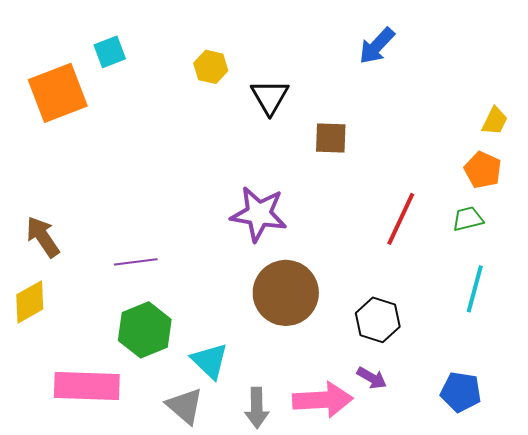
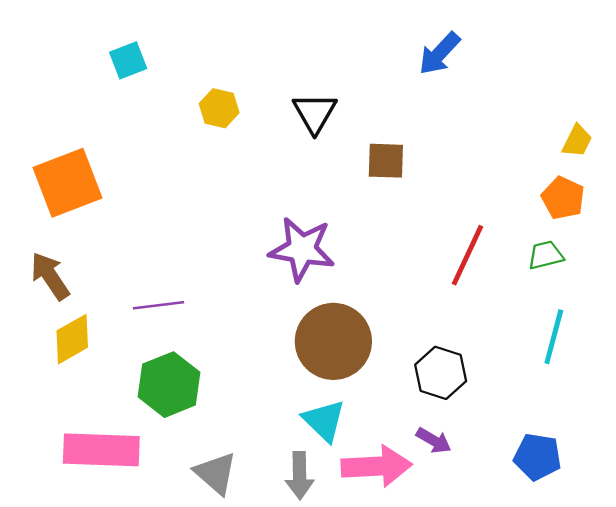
yellow hexagon: (211, 67) -> (219, 108), moved
orange square: (58, 93) -> (68, 183), moved
yellow diamond: (30, 302) -> (72, 339), moved
cyan triangle: (210, 361) -> (324, 421), moved

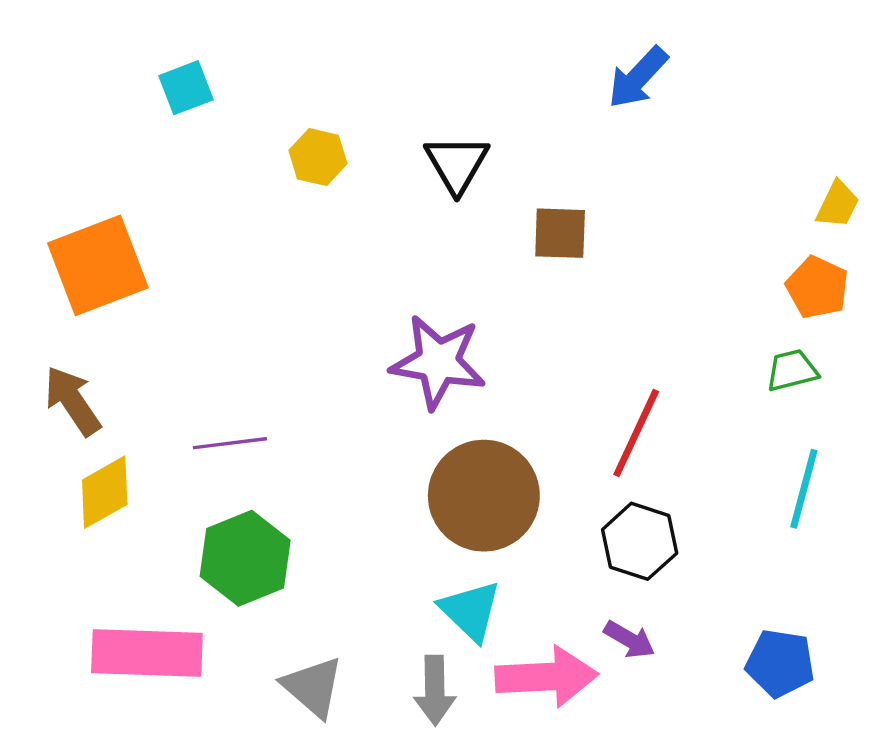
red line: (467, 255) -> (636, 433), moved

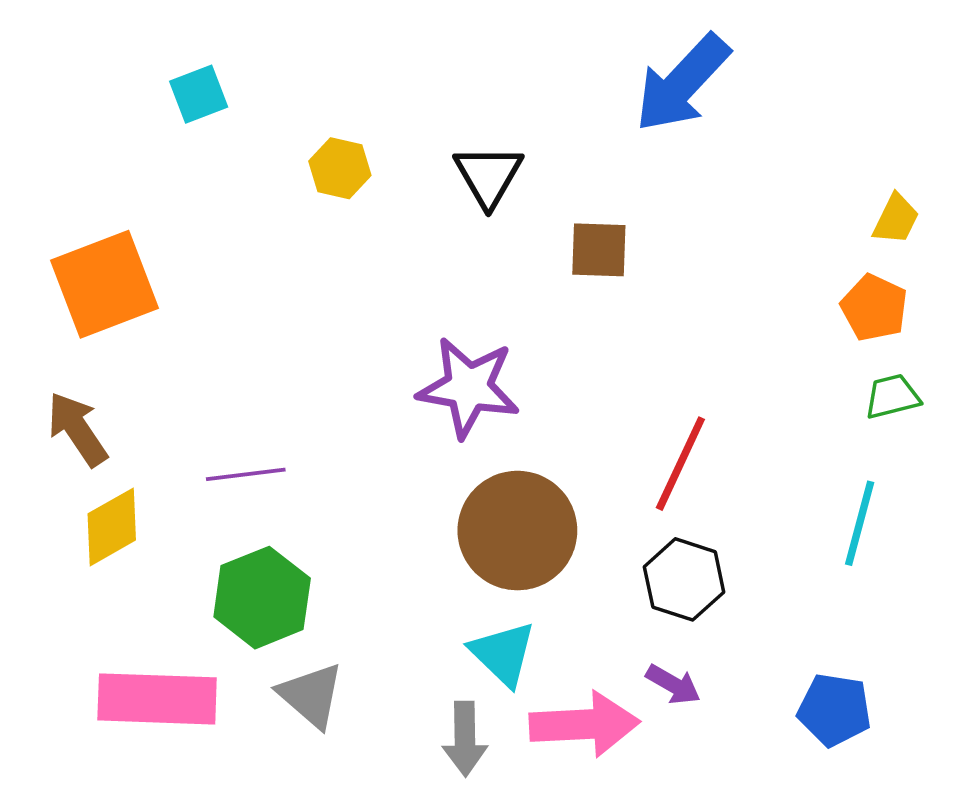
blue arrow: (638, 77) -> (682, 83), size x1.5
green trapezoid: (792, 370) -> (892, 397), moved
gray triangle: (313, 687) -> (311, 695), moved

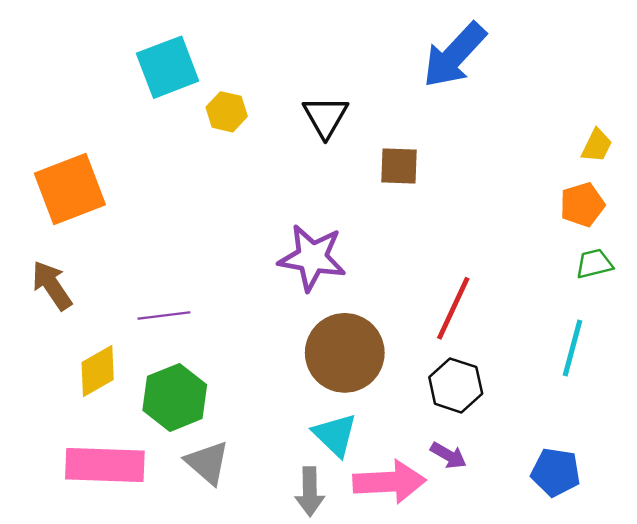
cyan square: (199, 94) -> (168, 67), moved, size x1.6
orange pentagon: (874, 308) -> (582, 205), turned 30
yellow diamond: (112, 527) -> (98, 371), moved

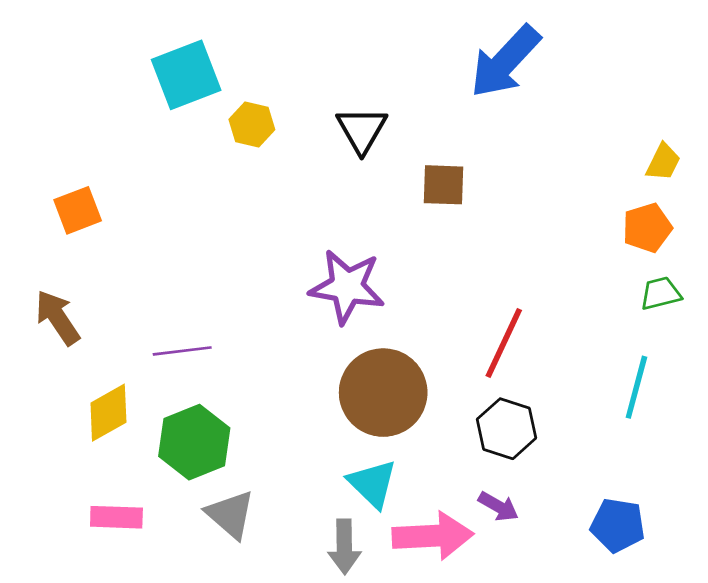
orange square: (70, 189) -> (78, 210), size x0.6
pink rectangle: (105, 465) -> (116, 517), size x0.6

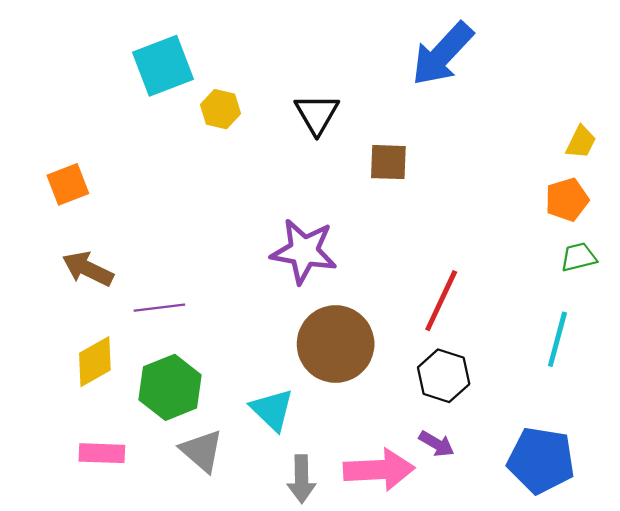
brown arrow: (58, 317) -> (88, 269), moved, turned -30
cyan triangle: (372, 484) -> (272, 410), moved
blue pentagon: (618, 525) -> (541, 460), size x1.4

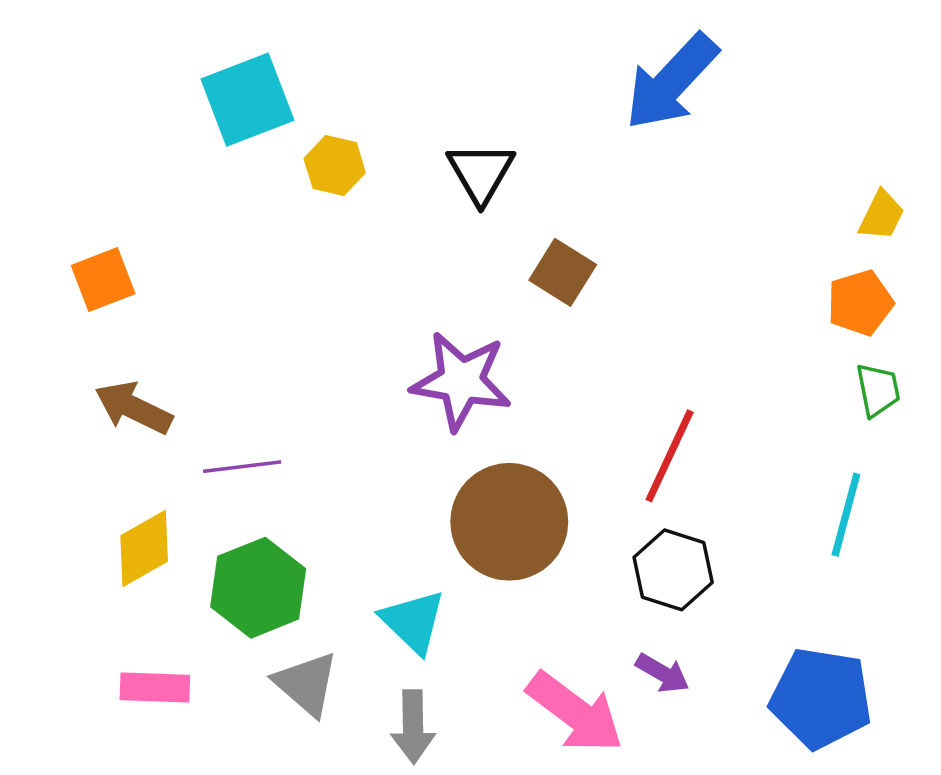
brown square: (388, 162) -> (563, 272), moved, turned 30
green trapezoid: (579, 257) -> (878, 390), turned 93
pink arrow: (379, 470) -> (575, 712), turned 40
gray arrow: (302, 479) -> (413, 727), moved

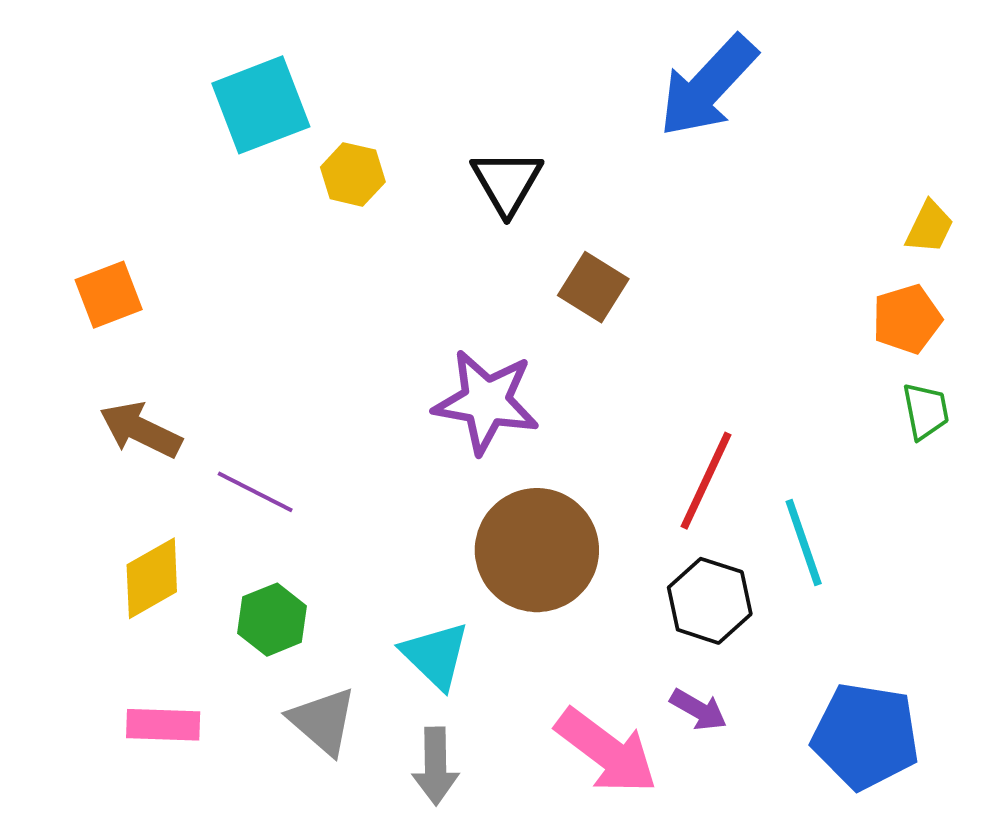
purple line: (242, 467) -> (255, 492), turned 34
cyan line: (846, 515) -> (804, 543), moved, turned -34
green hexagon: (258, 588) -> (272, 620), size x0.7

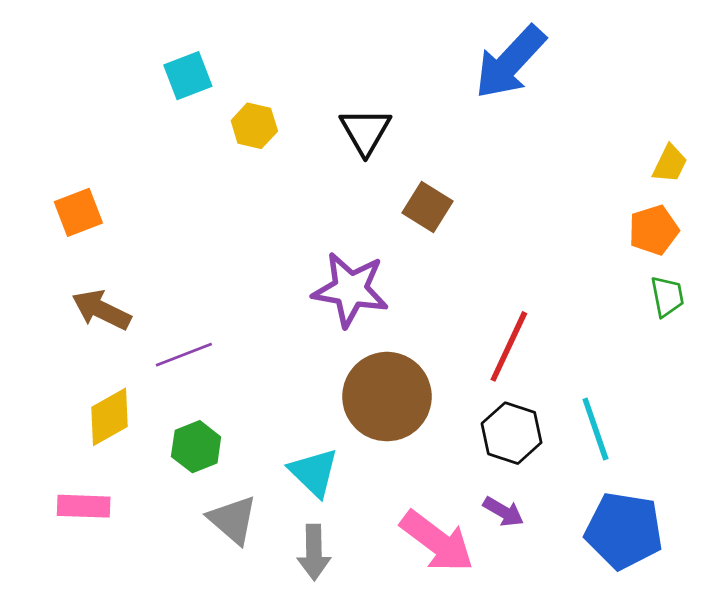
cyan square: (261, 105) -> (188, 76), size x0.7
purple line: (255, 492) -> (184, 355), turned -48
cyan line: (804, 543) -> (595, 429), moved
pink rectangle: (163, 725) -> (84, 506), moved

